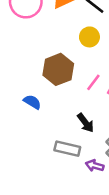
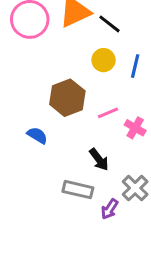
pink line: (93, 82) -> (108, 113), turned 30
purple arrow: (95, 166) -> (110, 209), turned -72

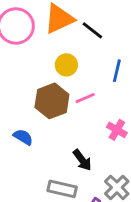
yellow circle: (104, 60) -> (66, 65), moved
pink line: (108, 113) -> (85, 98), moved

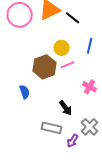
yellow circle: (66, 65) -> (62, 48), moved
blue semicircle: (23, 137) -> (25, 92), turned 40

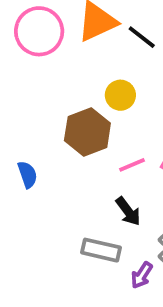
pink line: (68, 65) -> (132, 165), moved
blue semicircle: (25, 92) -> (27, 175), moved

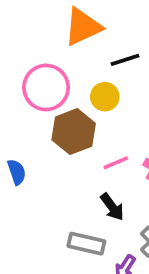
pink circle: (39, 31) -> (46, 87), moved
black line: (142, 37) -> (125, 60), moved, turned -56

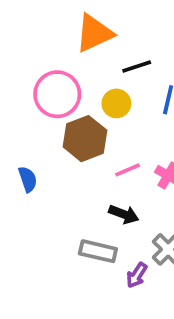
black arrow: (112, 207) -> (124, 214), turned -32

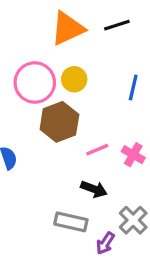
black line: (137, 67) -> (117, 25), moved
yellow circle: (116, 103) -> (74, 79), moved

